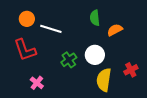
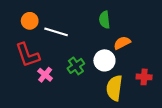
orange semicircle: (115, 30) -> (122, 43), moved
red cross: (131, 70) -> (144, 77), turned 32
pink cross: (37, 83) -> (45, 75), moved

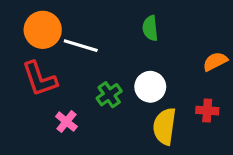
orange circle: (30, 21) -> (43, 30), size x1.5
orange semicircle: (122, 43) -> (215, 61), moved
pink cross: (45, 75) -> (66, 122), moved

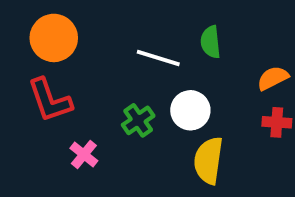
green semicircle: (150, 28) -> (210, 42), moved
white line: (81, 46) -> (158, 58), moved
red cross: (207, 111) -> (277, 122), moved

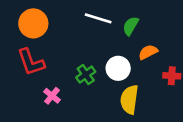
green semicircle: (210, 42) -> (131, 26), turned 36
white line: (158, 58) -> (98, 18), moved
orange semicircle: (273, 78) -> (148, 52), moved

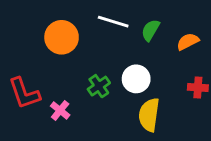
orange circle: (33, 23) -> (62, 37), moved
orange semicircle: (148, 52) -> (188, 42), moved
red L-shape: (31, 62) -> (24, 93), moved

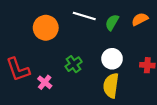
orange semicircle: (188, 42) -> (140, 19), moved
white circle: (136, 79) -> (112, 59), moved

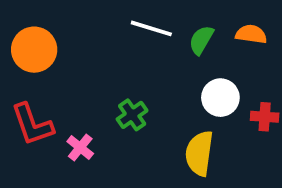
orange semicircle: (140, 19) -> (251, 34), turned 35
orange circle: (46, 28) -> (34, 50), moved
white circle: (112, 59) -> (220, 98), moved

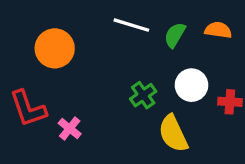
orange circle: (34, 50) -> (55, 48), moved
green cross: (132, 115) -> (143, 95), moved
yellow semicircle: (199, 153) -> (173, 133), turned -33

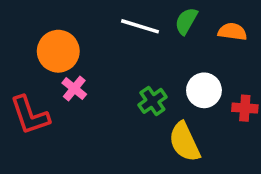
green semicircle: (175, 35) -> (186, 21), moved
pink cross: (70, 128) -> (74, 89), moved

